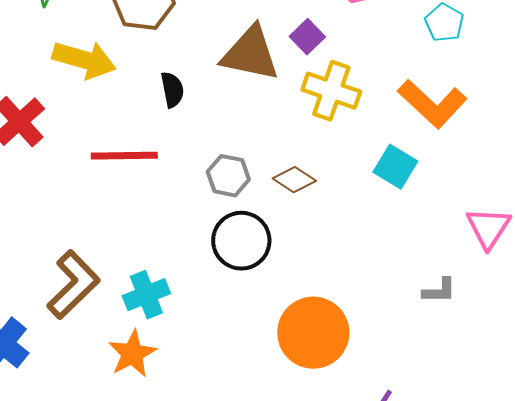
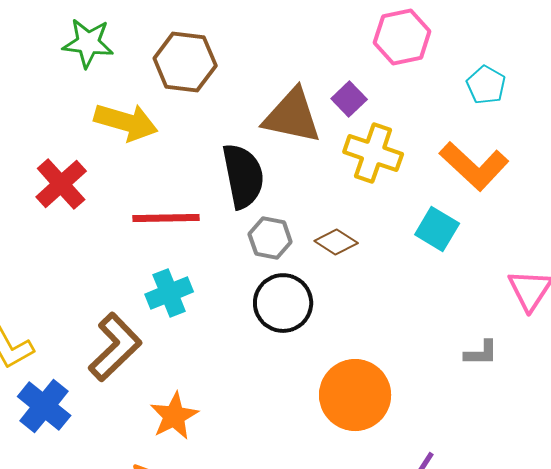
black semicircle: (172, 90) -> (243, 176), moved, size x1.8
cyan cross: (146, 295) -> (169, 293), moved

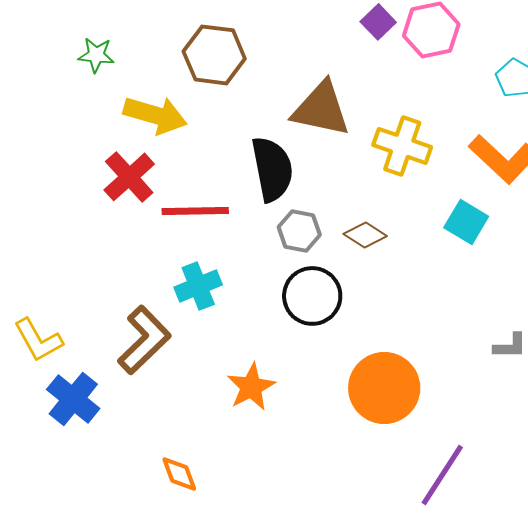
green star: (88, 43) -> (96, 55), moved, size x0.7
purple square: (349, 99) -> (378, 22), moved
red cross: (61, 184) -> (129, 177), moved
orange star: (174, 416) -> (251, 387), moved

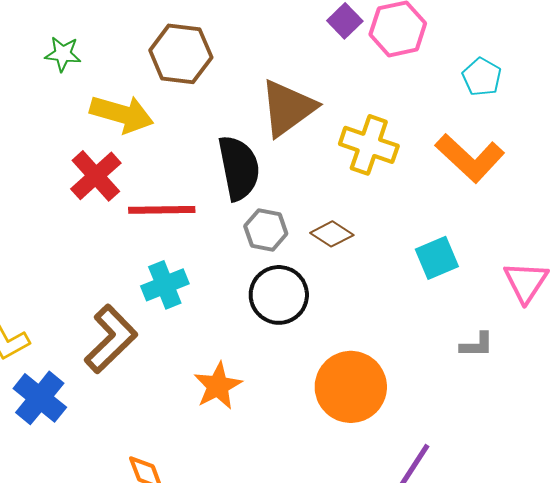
brown triangle: (321, 109) -> (288, 108), turned -48
cyan square: (466, 222) -> (437, 258), moved, turned 36

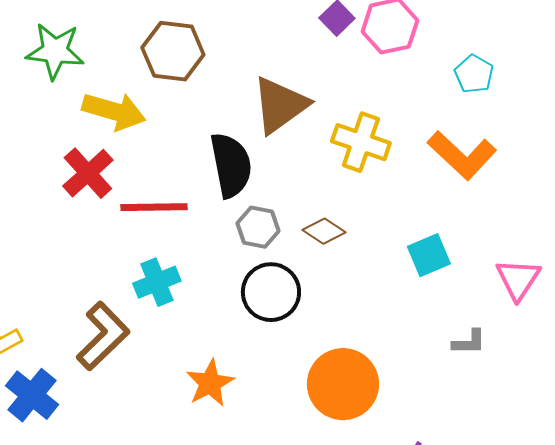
green star: (63, 54) -> (55, 51), size x1.6

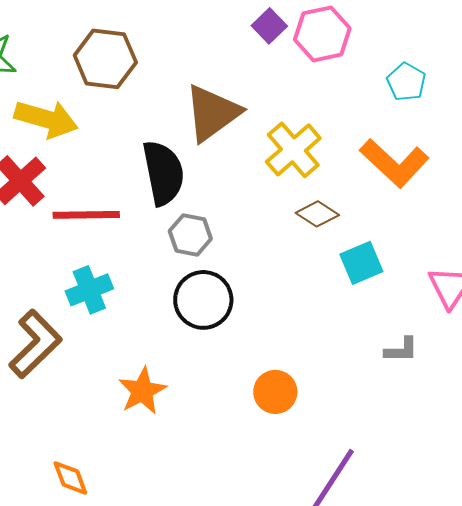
yellow cross: (361, 142) -> (293, 150), turned 30
brown diamond: (324, 231) -> (317, 214), moved
orange circle: (343, 384) -> (275, 392), size x0.6

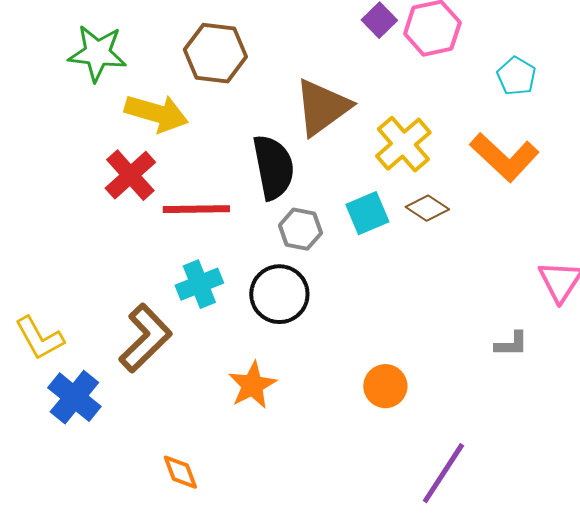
cyan square: (361, 263) -> (367, 213), moved
black circle: (203, 300) -> (279, 294), moved

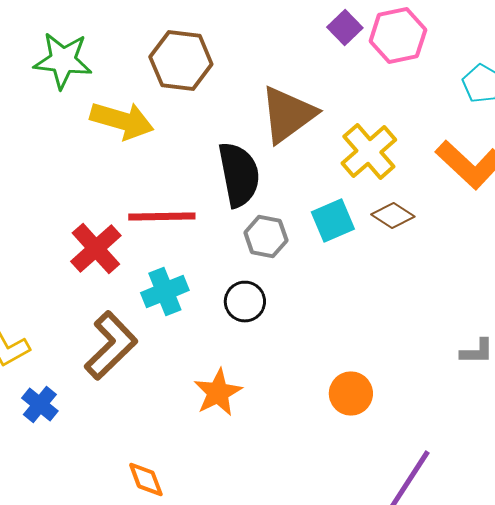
red cross: (130, 175) -> (96, 248), moved
black circle: (279, 294) -> (245, 302), size x0.7
blue cross: (74, 397) -> (40, 404), size x0.7

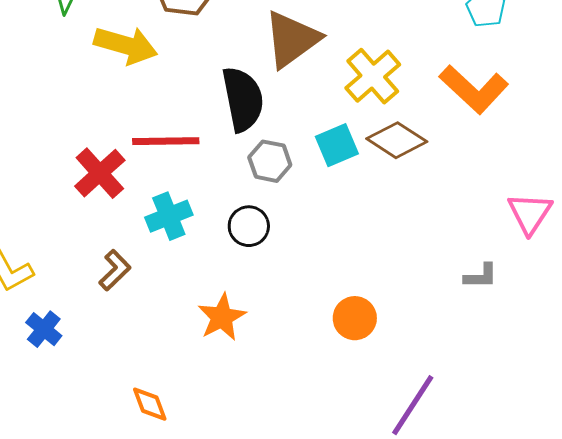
brown diamond: (393, 216) -> (397, 140), size x1.4
brown L-shape: (111, 346) -> (115, 270), size x0.6

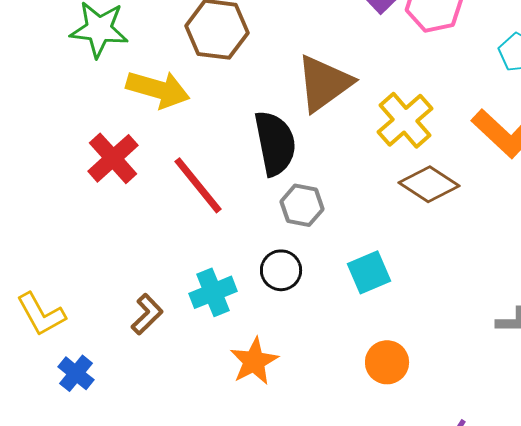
red line: (166, 141) -> (198, 185), turned 52
cyan square: (337, 145) -> (369, 272), moved
red cross: (100, 173) -> (113, 158), moved
cyan cross: (169, 216) -> (213, 292), moved

